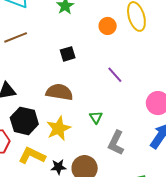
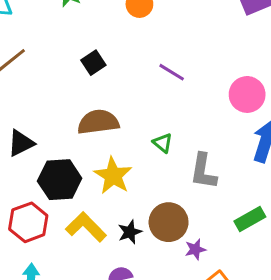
yellow L-shape: (32, 156) -> (86, 227), turned 36

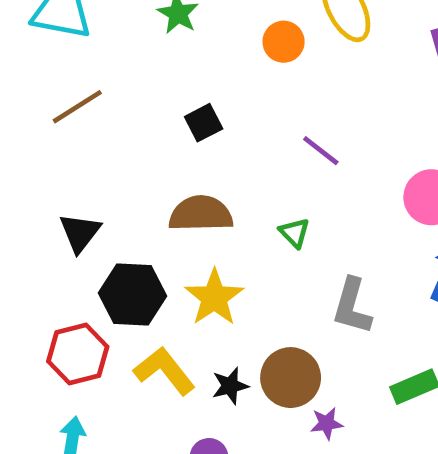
black triangle: (21, 143) -> (80, 233), turned -32
green triangle: (163, 143) -> (295, 233), moved

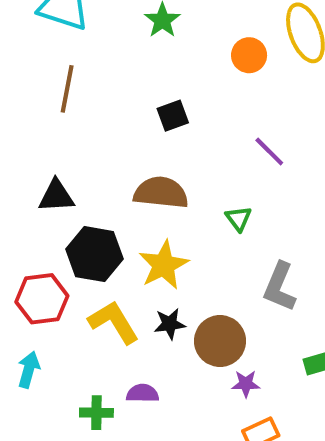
brown line: (77, 107) -> (67, 89), turned -54
black triangle: (80, 233) -> (56, 196), turned 42
black star: (230, 386) -> (170, 324), moved

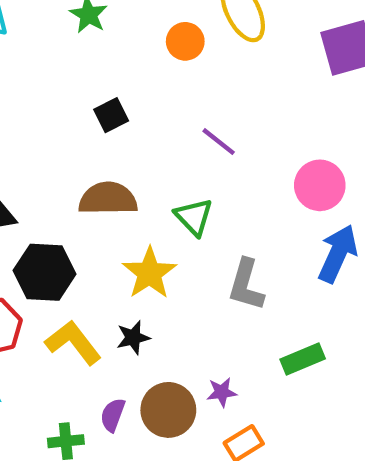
green triangle: (238, 219) -> (194, 217), size x1.4
yellow star: (164, 265) -> (150, 273), moved
brown circle: (220, 341) -> (168, 410), moved
purple semicircle: (143, 393) -> (113, 415), turned -64

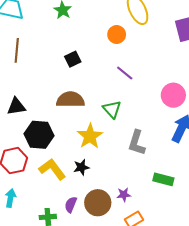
orange circle: (185, 41) -> (117, 34), moved
green rectangle: (303, 359) -> (163, 179), turned 36

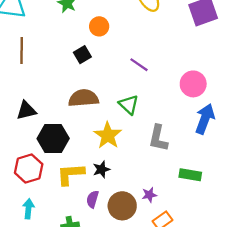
orange circle: (117, 34) -> (99, 26), moved
yellow L-shape: (52, 169) -> (70, 174), turned -52
purple semicircle: (71, 205) -> (93, 199), moved

